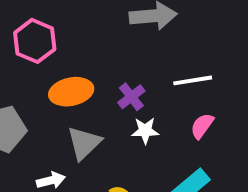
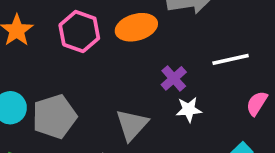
orange ellipse: (71, 92) -> (136, 27), moved
pink semicircle: (202, 126) -> (257, 103), moved

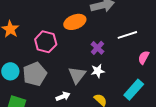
pink hexagon: (79, 32) -> (46, 42), moved
white star: (189, 110) -> (98, 71), moved

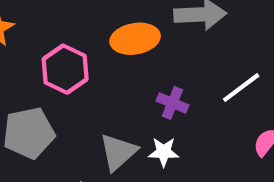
white line: (127, 35) -> (241, 88), turned -30
purple cross: (97, 48) -> (172, 103), turned -32

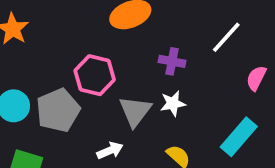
pink hexagon: (65, 69) -> (95, 75), moved

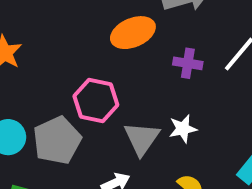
purple cross: (172, 61) -> (188, 63), moved

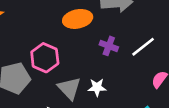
gray triangle: (142, 139) -> (69, 88), turned -30

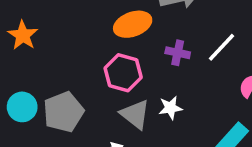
pink hexagon: (45, 58) -> (123, 73), moved

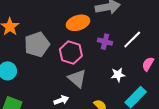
white star: (170, 108) -> (118, 75), moved
gray pentagon: (63, 112) -> (37, 44), moved

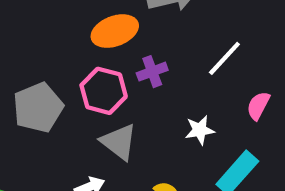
purple cross: (105, 42) -> (152, 72), moved, turned -32
gray pentagon: (37, 44) -> (38, 108), moved

